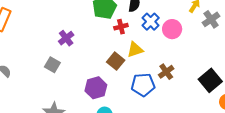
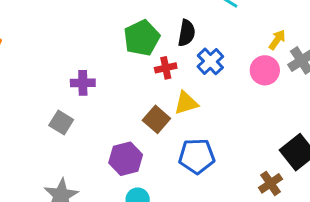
pink circle: (172, 29) -> (265, 70), moved
purple cross: (66, 38) -> (83, 83), turned 35
brown cross: (166, 72) -> (270, 183), moved

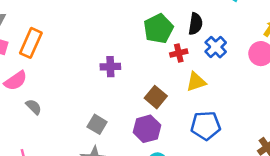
brown square: (156, 119) -> (156, 97), moved
gray square: (61, 122) -> (97, 124), moved

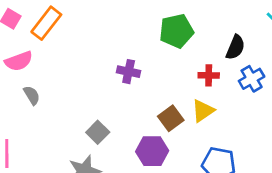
green pentagon: (158, 29) -> (176, 31), moved
yellow triangle: (196, 82) -> (203, 111), moved, turned -30

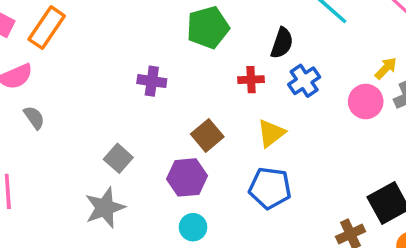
yellow triangle: (203, 111) -> (271, 133), moved

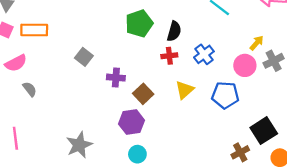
orange rectangle: (47, 28) -> (34, 30), turned 60
black semicircle: (282, 43) -> (174, 31), moved
purple cross: (152, 81) -> (116, 78), moved
gray square: (118, 158) -> (84, 57), moved
blue pentagon: (270, 188) -> (225, 95), moved

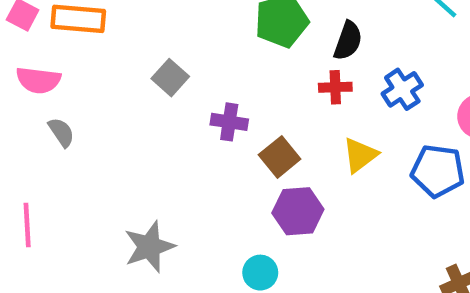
pink semicircle: (16, 63) -> (38, 80), turned 30
purple hexagon: (132, 122) -> (298, 211), moved

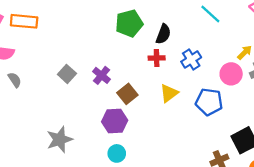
gray square: (170, 78) -> (67, 74), moved
purple cross: (229, 122) -> (102, 75), turned 30
purple hexagon: (298, 211) -> (115, 121), moved

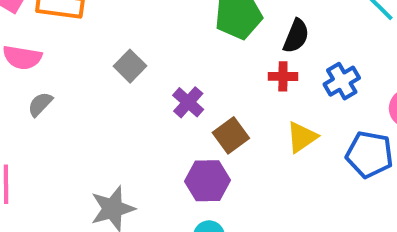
gray square: (67, 74) -> (130, 66), moved
gray semicircle: (15, 80) -> (40, 104), turned -105

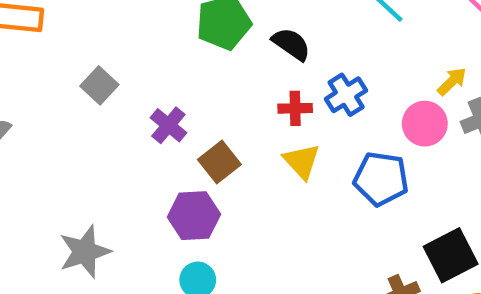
black semicircle: (296, 36) -> (291, 44), turned -76
red cross: (283, 76) -> (295, 108), moved
yellow triangle: (302, 137) -> (302, 161), turned -36

